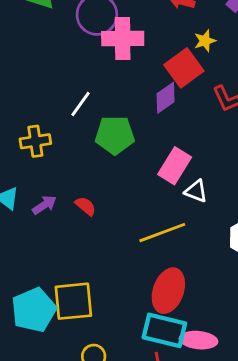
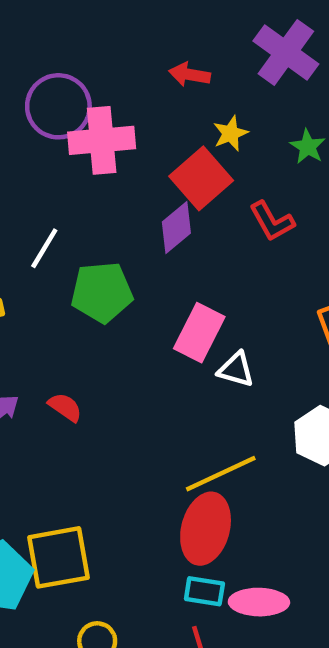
yellow line: (162, 233) -> (221, 474), moved
cyan rectangle: (164, 330) -> (204, 591), size x0.6

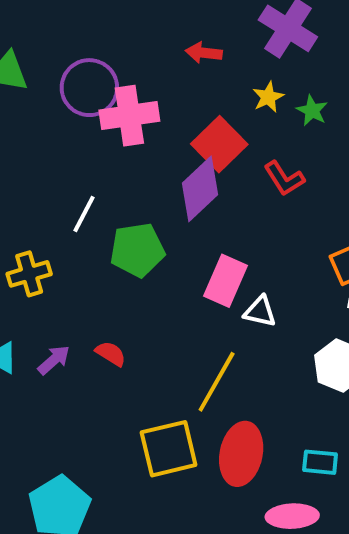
yellow star: (231, 133) -> (268, 97), moved
purple diamond: (176, 228) -> (200, 189), size x1.4
yellow line: (221, 474) -> (217, 382), moved, turned -32
yellow square: (58, 557) -> (169, 449), moved
cyan rectangle: (204, 591) -> (320, 462), moved

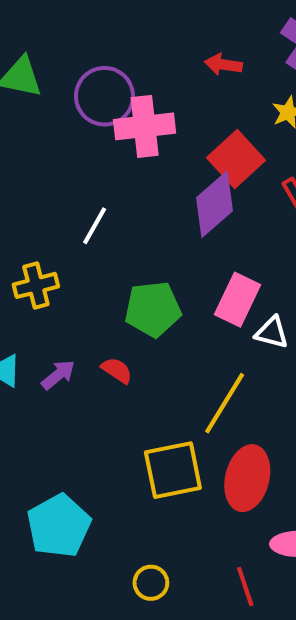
green pentagon: (137, 250) -> (153, 309), moved

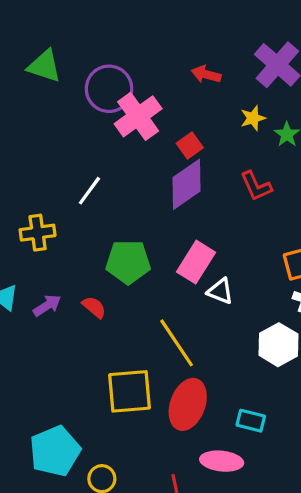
pink cross: (145, 126) -> (138, 116), turned -36
red square: (236, 159) -> (190, 146), moved, size x0.6
yellow line: (225, 403) -> (177, 343), turned -72
cyan pentagon: (59, 526) -> (55, 451), moved

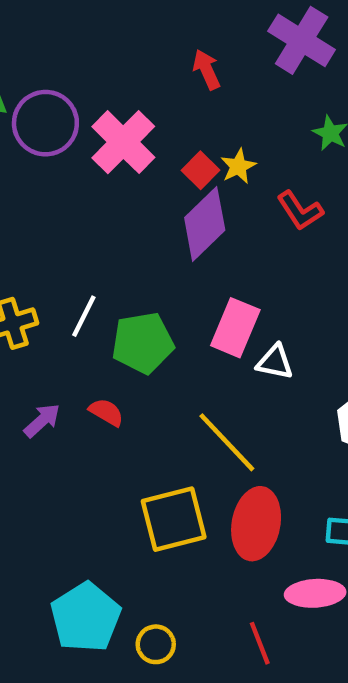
red arrow: (206, 74) -> (207, 70), turned 60
purple circle: (109, 89) -> (45, 123), moved
yellow star: (253, 118) -> (238, 166), moved
white line: (89, 191) -> (84, 316), moved

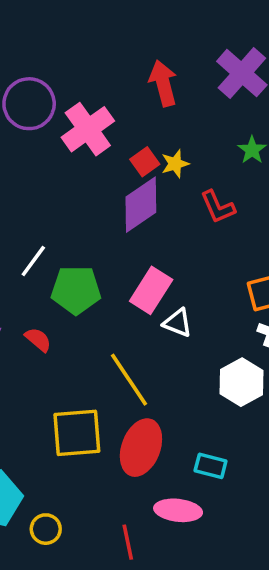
red arrow: (207, 70) -> (163, 83), size x1.4

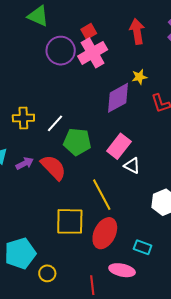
purple circle: (29, 104) -> (61, 51), moved
red square: (145, 162) -> (89, 31), moved
red semicircle: (38, 340) -> (53, 167), size x1.8

